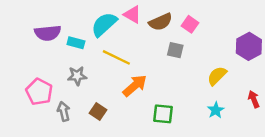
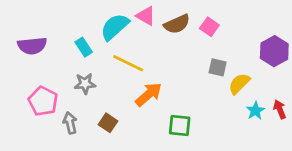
purple semicircle: (48, 33) -> (32, 46), moved
cyan rectangle: (76, 43) -> (84, 47), turned 42
gray square: (175, 50) -> (218, 67), moved
cyan star: (216, 110) -> (255, 111), moved

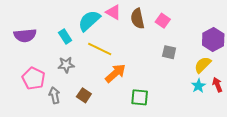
brown semicircle: (177, 24) -> (138, 19), turned 102
yellow semicircle: (239, 84) -> (203, 65), moved

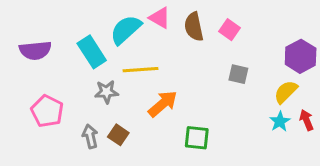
cyan rectangle: (65, 36) -> (92, 52), size x1.5
yellow line: (100, 49) -> (141, 70), turned -30
gray star: (66, 65) -> (106, 92), moved
gray arrow: (55, 95) -> (90, 136), moved

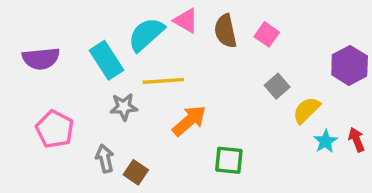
gray square: (238, 74) -> (277, 86), turned 36
yellow semicircle: (286, 92) -> (306, 110), moved
brown square: (118, 135) -> (136, 172), moved

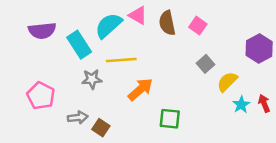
purple semicircle: (41, 59) -> (42, 31), moved
gray arrow: (105, 159) -> (78, 117), turned 96

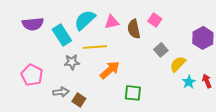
pink triangle: (138, 15) -> (112, 22), moved, turned -42
brown semicircle: (167, 23) -> (134, 29), moved

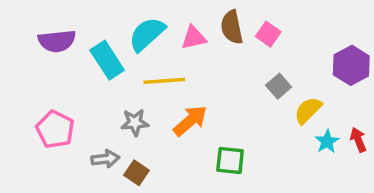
brown semicircle: (134, 29) -> (232, 27), moved
gray star: (72, 62) -> (135, 122), moved

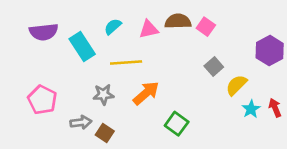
brown semicircle: (232, 27) -> (178, 21), turned 100
cyan semicircle: (147, 34) -> (113, 27), size x0.6
green square: (230, 161) -> (177, 124), turned 30

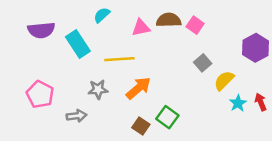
cyan semicircle: (113, 27) -> (102, 15), moved
brown square: (105, 133) -> (141, 126), moved

